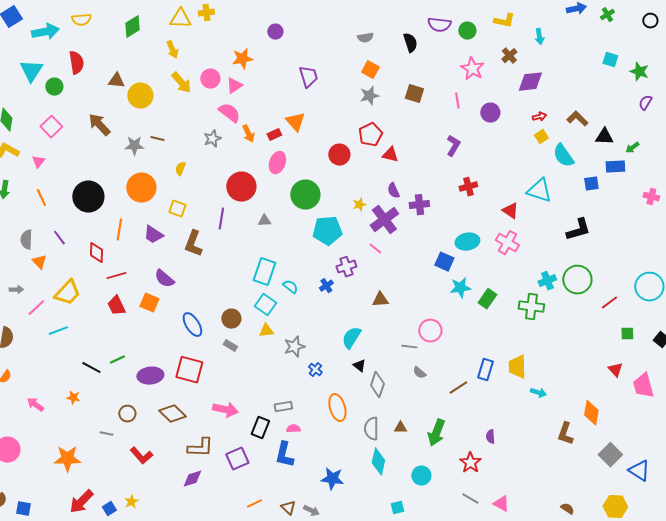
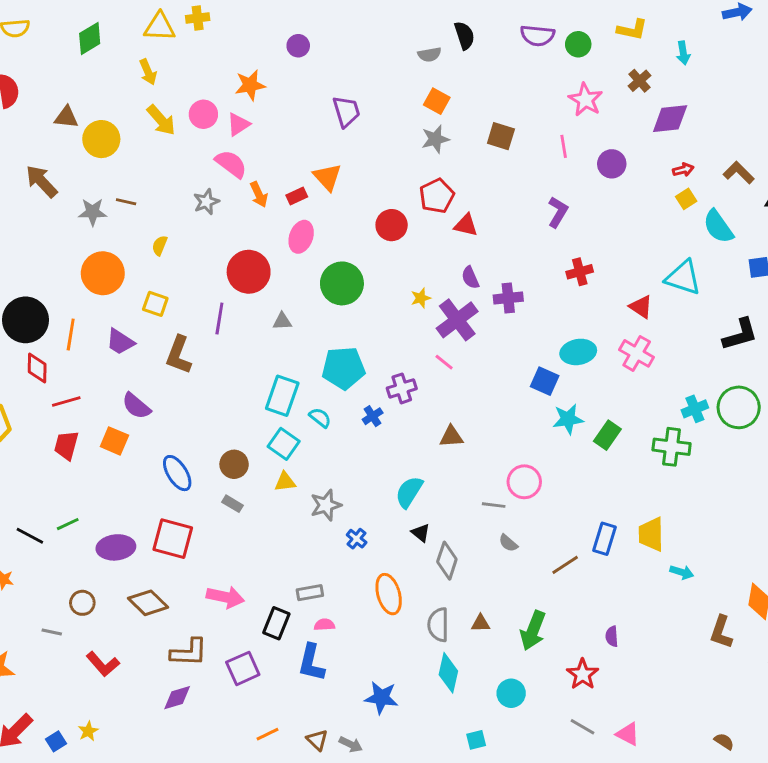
black semicircle: (410, 43) -> (464, 36), moved
black circle: (88, 197) -> (25, 320), moved
cyan pentagon: (327, 231) -> (343, 368), moved
red trapezoid: (116, 306) -> (66, 445), turned 40

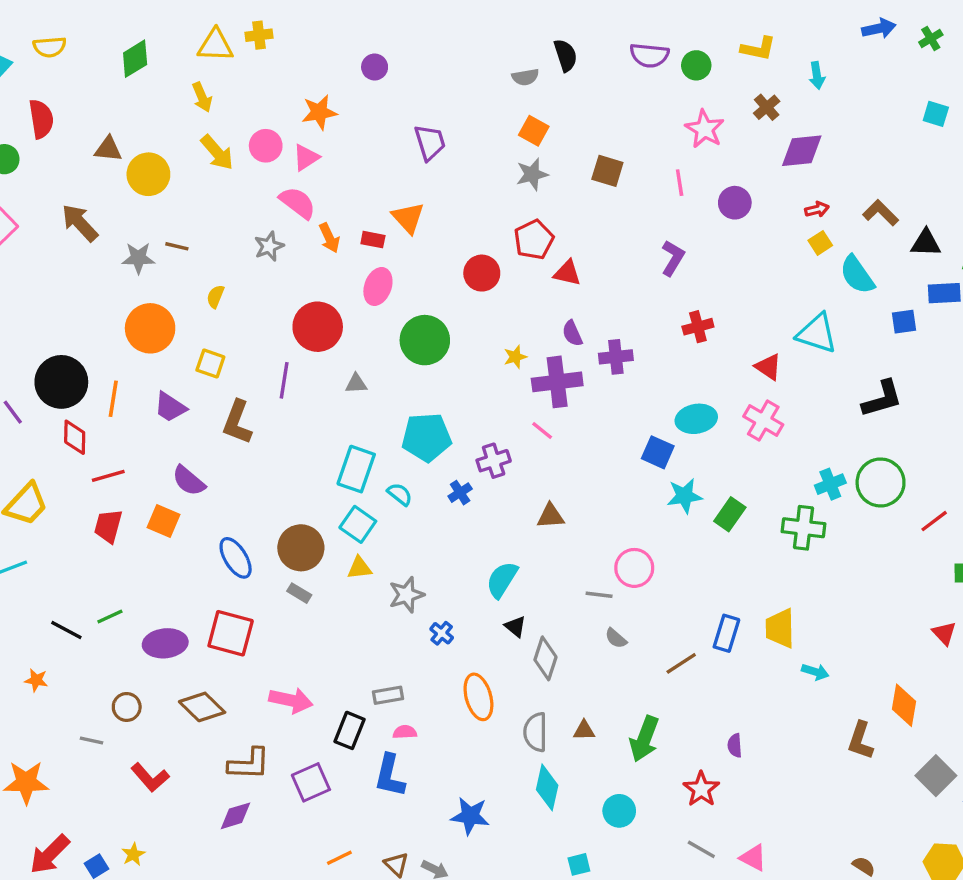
red rectangle: (297, 196) -> (373, 240), turned 36
purple cross: (457, 320) -> (557, 382), turned 30
brown circle: (234, 464) -> (301, 548), size x1.4

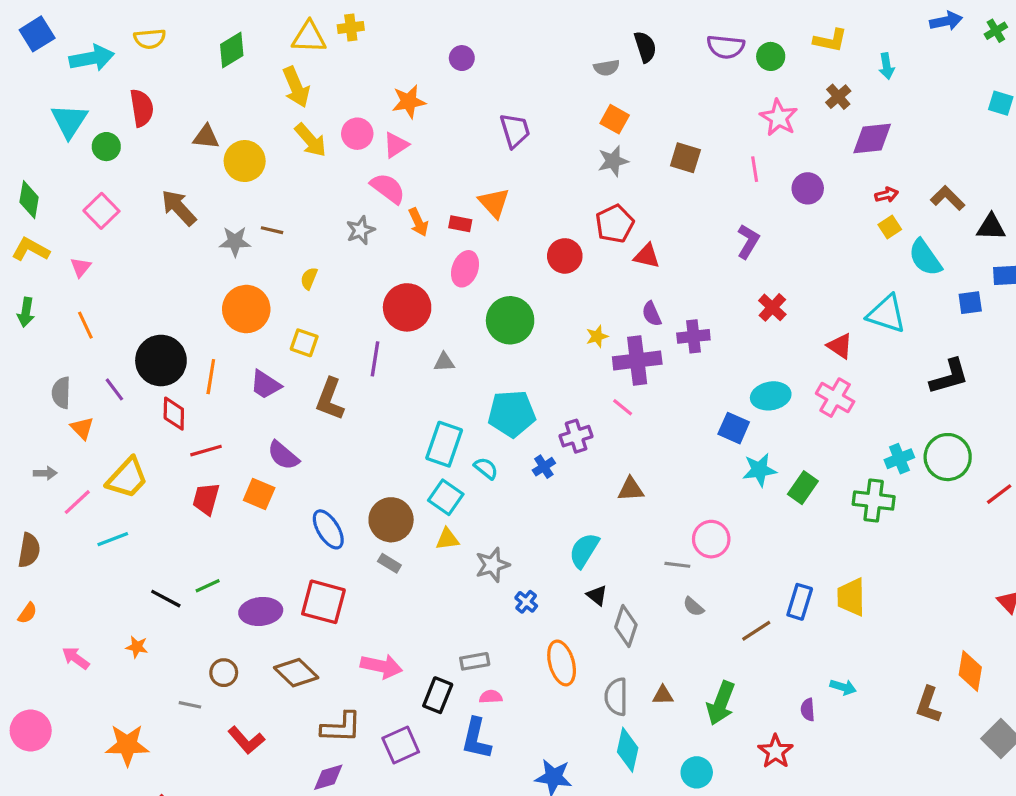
yellow arrow: (202, 97) -> (296, 87), size x1.4
red cross: (698, 327) -> (772, 307), turned -32
cyan arrow: (815, 672) -> (843, 687), moved

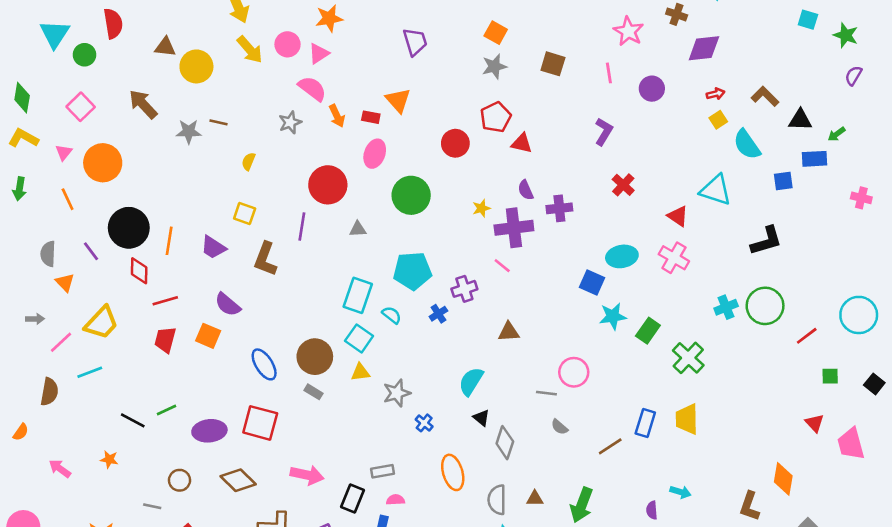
brown cross: (838, 97) -> (677, 14), turned -30
orange circle: (246, 309) -> (103, 163), moved
green cross: (874, 500) -> (688, 358), moved, turned 36
brown semicircle: (29, 550) -> (49, 392), moved

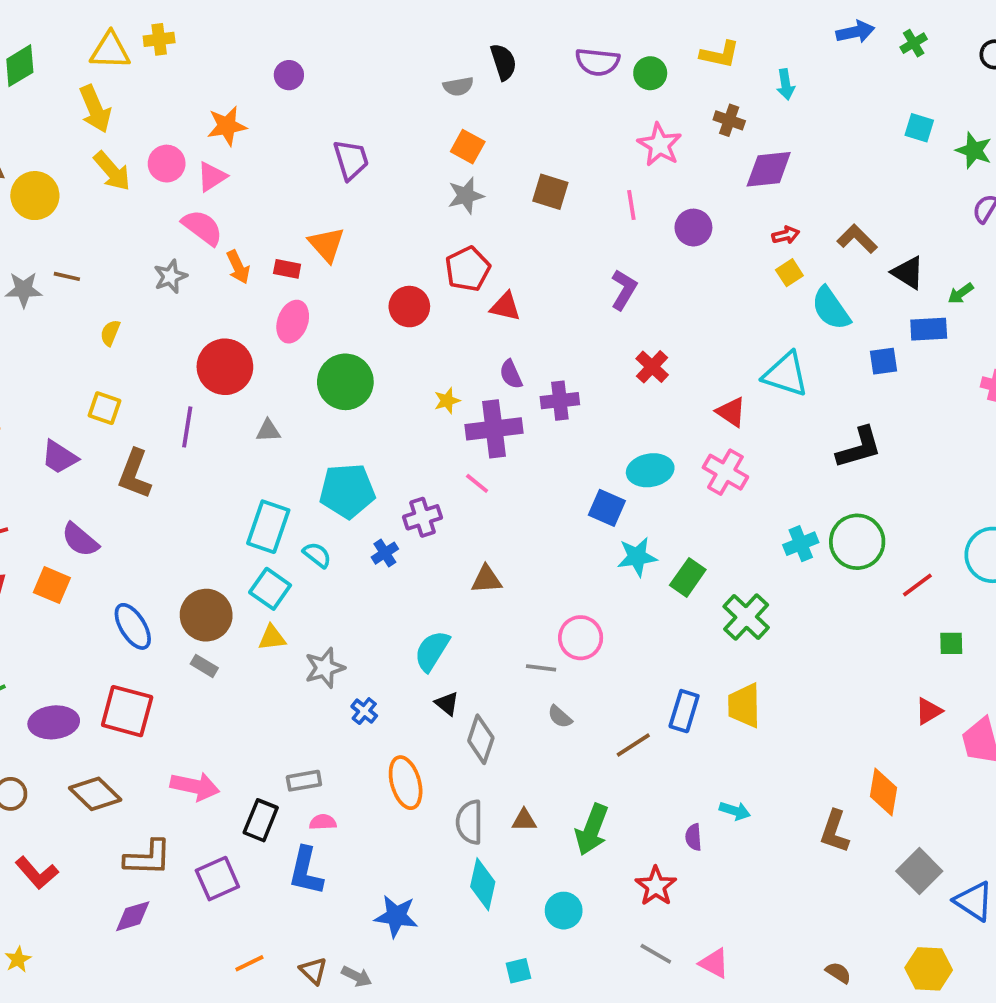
black triangle: (800, 120) -> (908, 273), turned 30
red triangle: (814, 423) -> (929, 711), turned 42

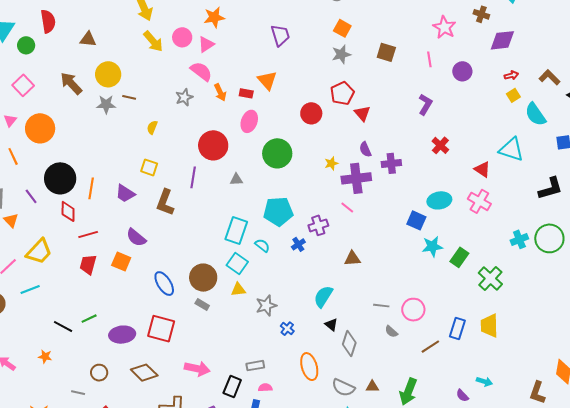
yellow circle: (35, 196) -> (108, 74), moved
red triangle: (505, 307) -> (362, 113), turned 36
pink circle: (581, 638) -> (413, 310), moved
gray semicircle: (470, 822) -> (343, 388), turned -65
purple semicircle: (693, 837) -> (462, 396), turned -40

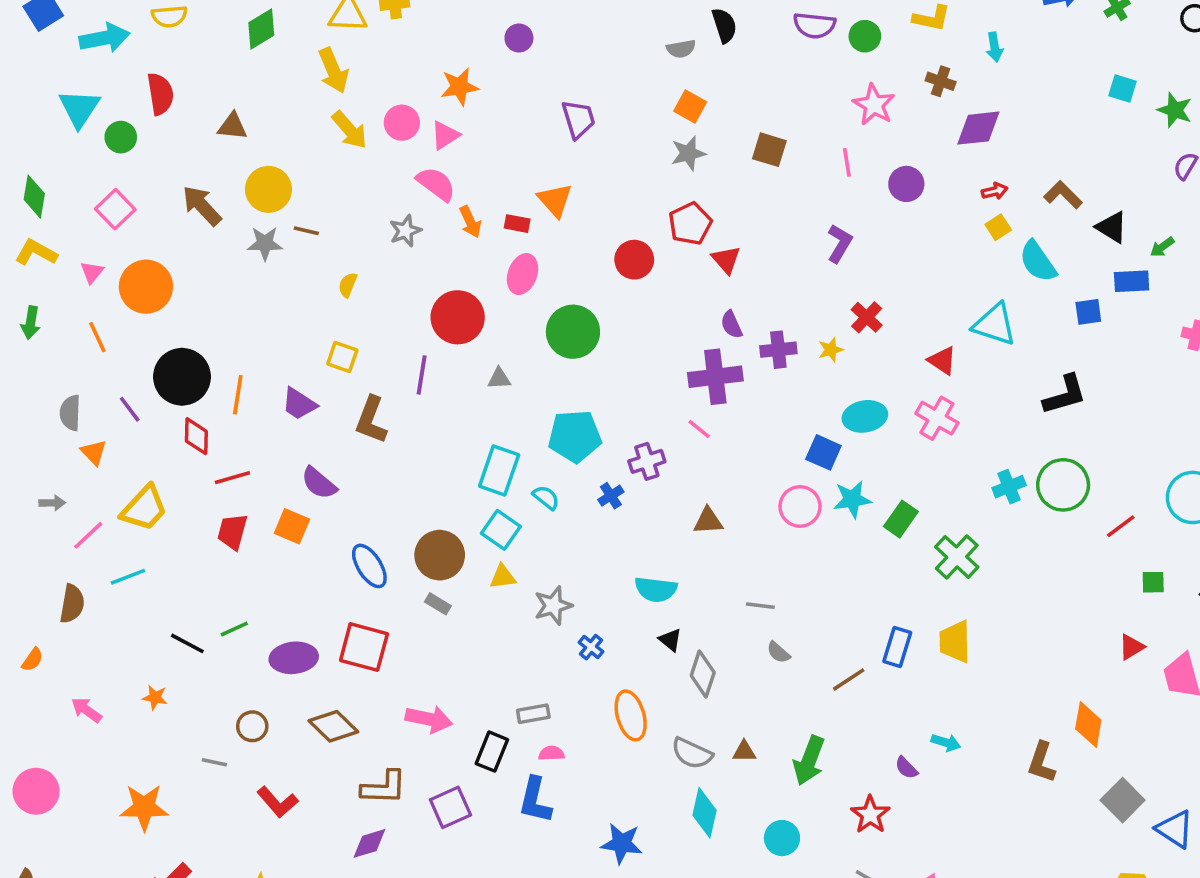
yellow star: (331, 163) -> (831, 350), moved
cyan semicircle: (323, 297) -> (656, 589), turned -115
pink circle: (413, 310) -> (800, 506), moved

